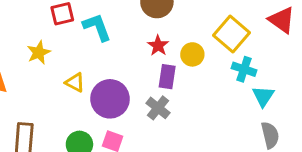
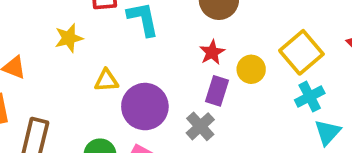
cyan cross: (244, 69) -> (310, 97), turned 35
yellow triangle: (75, 82) -> (106, 80), turned -40

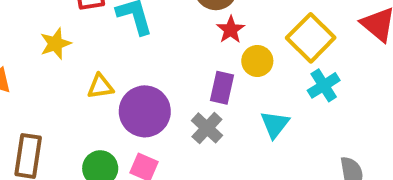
red star: (212, 52) -> (231, 30), moved
cyan triangle: (328, 132) -> (275, 124), moved

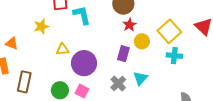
cyan cross: (324, 85) -> (174, 56), turned 35
cyan triangle: (275, 124) -> (140, 78), moved
gray cross: (207, 128) -> (118, 83), moved

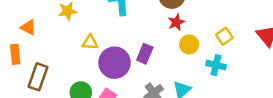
yellow square: (169, 31) -> (224, 36), size x0.6
purple rectangle: (123, 54) -> (145, 54), moved
cyan cross: (174, 56) -> (216, 65), moved

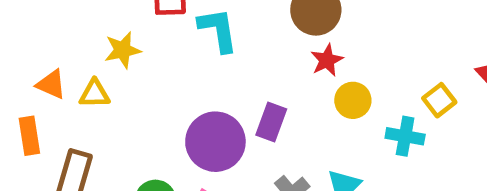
yellow square: (224, 36) -> (439, 100), moved
yellow triangle: (90, 42) -> (95, 94), moved

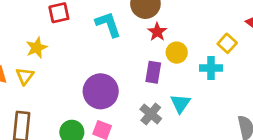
cyan L-shape: (218, 30) -> (108, 24), moved
yellow triangle: (95, 94) -> (25, 76), turned -42
purple rectangle: (271, 122) -> (153, 72), moved

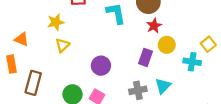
yellow triangle: (25, 76) -> (62, 45), moved
purple circle: (101, 91) -> (101, 66), size x0.7
gray cross: (151, 114) -> (138, 90), turned 30

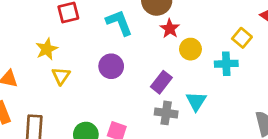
purple rectangle: (145, 57) -> (161, 82), moved, turned 30
purple circle: (101, 66) -> (111, 66), moved
gray cross: (138, 90) -> (166, 113), turned 30

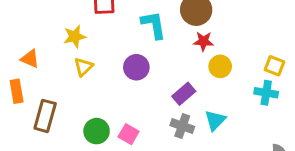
red star: (170, 29) -> (203, 41), turned 30
yellow square: (242, 38) -> (275, 66), turned -30
cyan cross: (226, 64) -> (266, 93), moved

